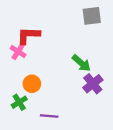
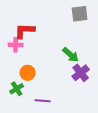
pink cross: (18, 52) -> (16, 45), turned -32

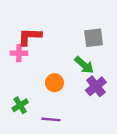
gray square: (80, 14) -> (94, 38), moved
orange circle: (28, 73) -> (54, 83), moved

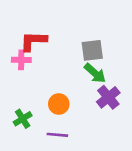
gray square: (94, 38) -> (92, 50), moved
orange circle: (54, 83) -> (59, 104), moved

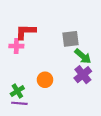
green arrow: (95, 73) -> (83, 56), moved
purple line: (57, 135) -> (19, 103), moved

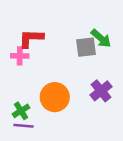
green arrow: (83, 56) -> (101, 38), moved
orange circle: (45, 80) -> (55, 97), size x1.5

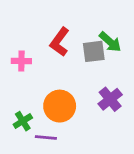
red L-shape: (31, 38) -> (60, 42), moved, turned -56
purple line: (24, 126) -> (46, 137), moved

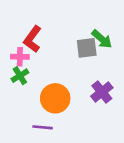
red L-shape: (60, 42) -> (32, 39), moved
green cross: (23, 121) -> (20, 76), moved

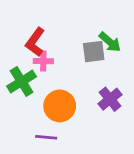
pink cross: (20, 57) -> (43, 61), moved
green cross: (20, 76) -> (22, 81), size x1.5

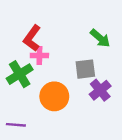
gray square: (94, 52) -> (85, 69), moved
purple line: (46, 137) -> (16, 125), moved

